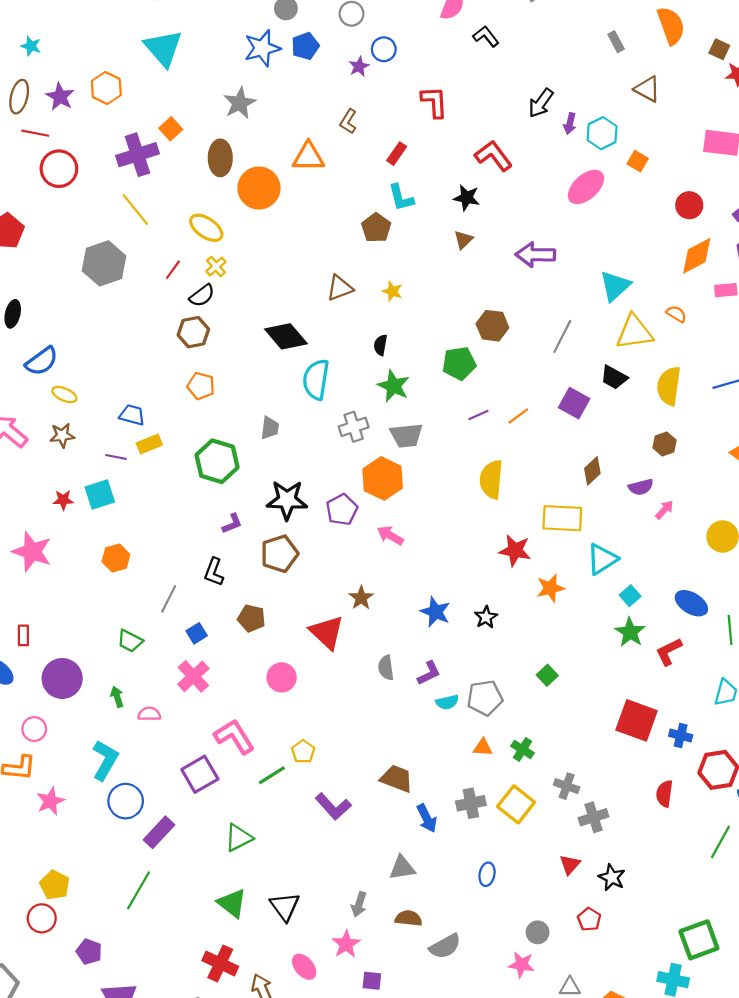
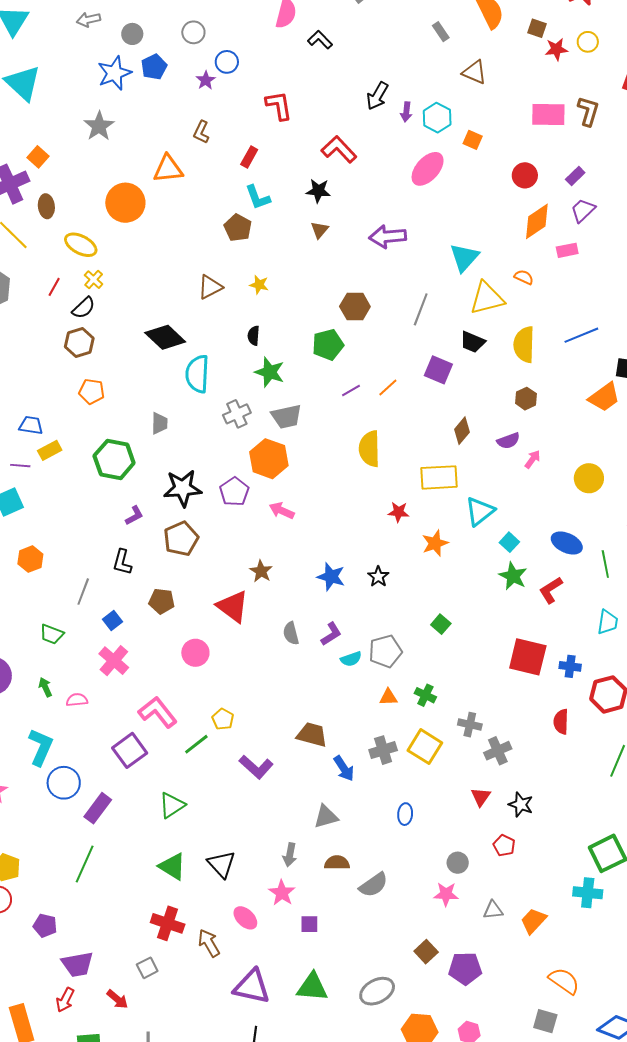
brown ellipse: (220, 158) -> (46, 206), moved, size x0.7
red star: (515, 550) -> (398, 512), size x0.7

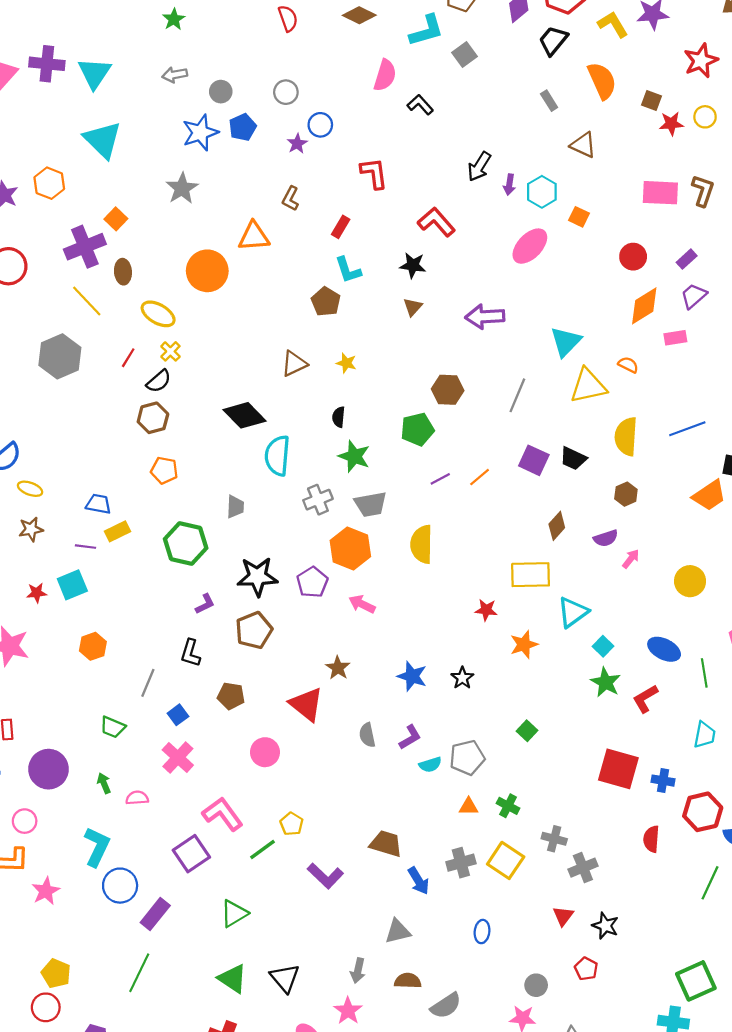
black trapezoid: (473, 342) -> (573, 458), moved
yellow semicircle: (369, 449) -> (422, 544), moved

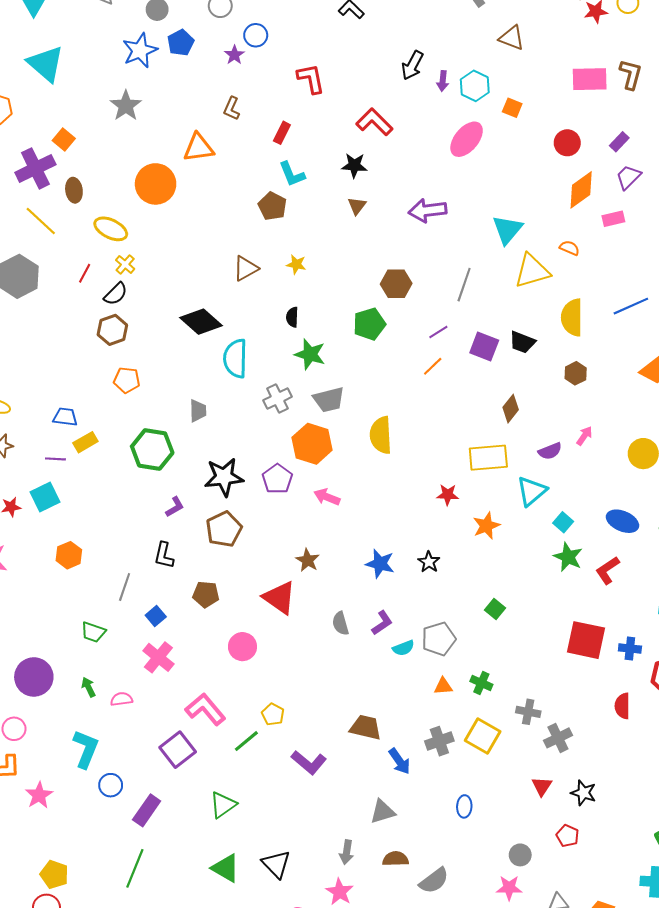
purple line: (440, 479) -> (438, 332), moved
purple semicircle: (606, 538) -> (550, 451), moved
blue circle: (120, 886) -> (111, 785), size x0.7

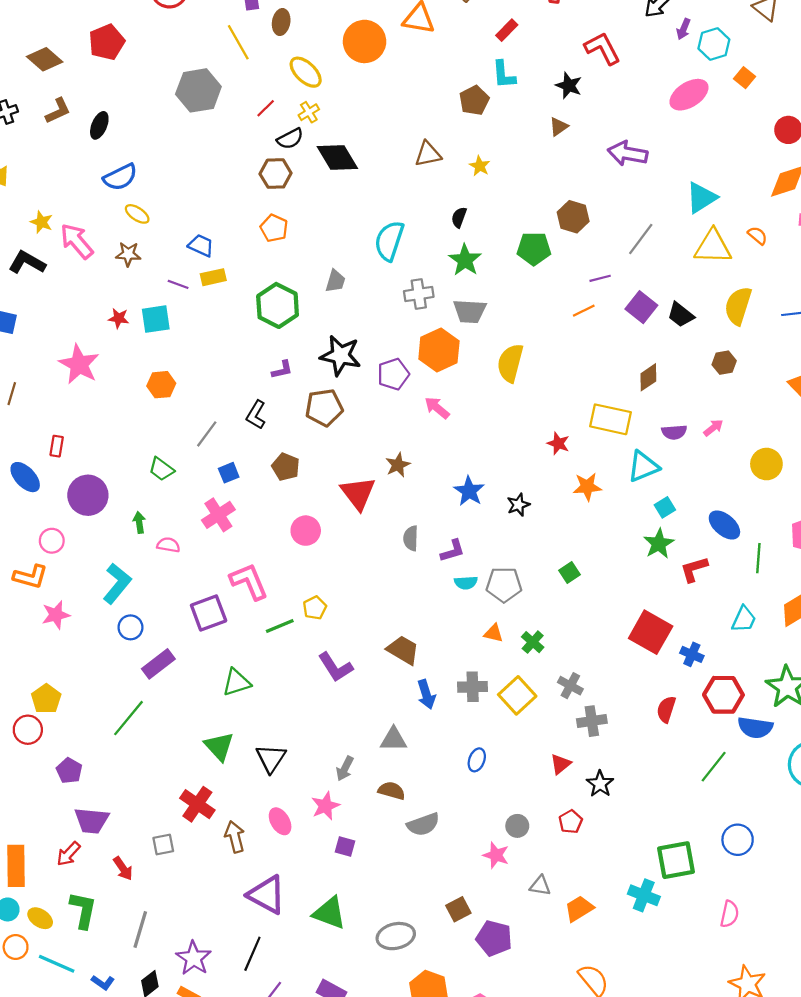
black diamond: (201, 322) -> (337, 158), moved

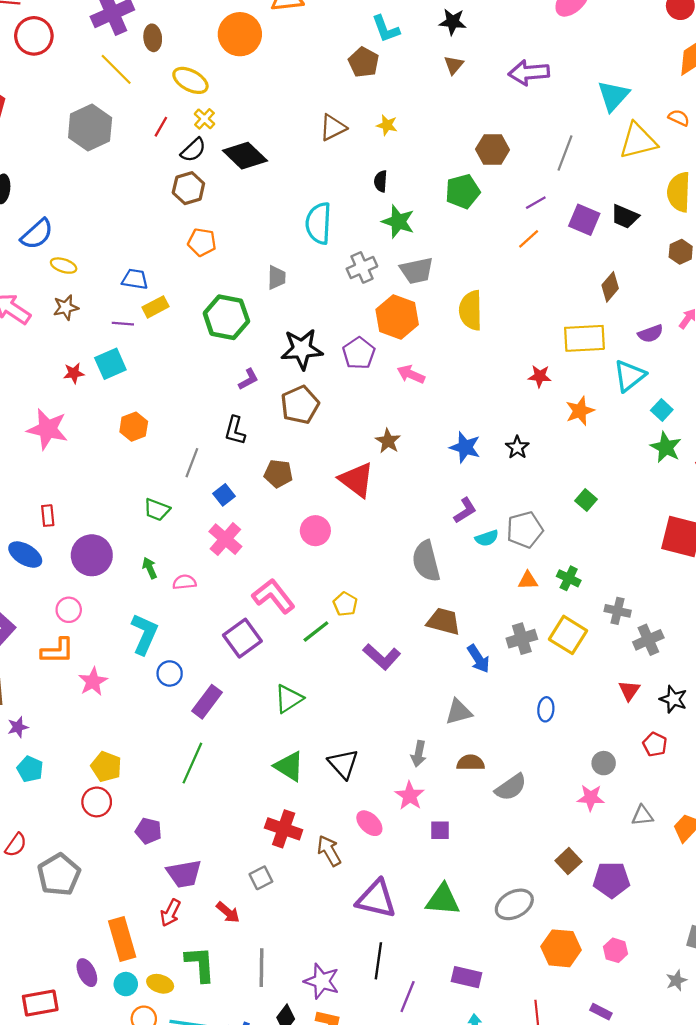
gray semicircle: (411, 538) -> (426, 561), moved, size x1.6

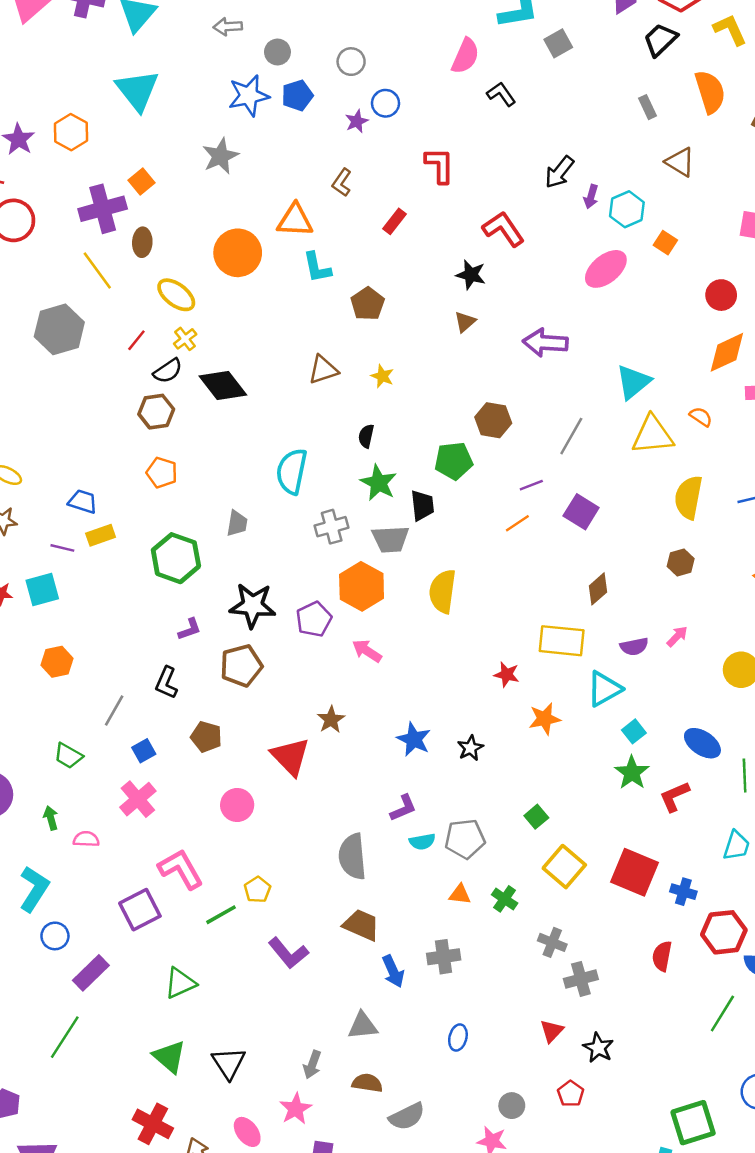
cyan L-shape: (386, 29) -> (317, 267), moved
black trapezoid: (625, 217) -> (422, 505), moved, turned -128
yellow square: (568, 635) -> (564, 867), moved

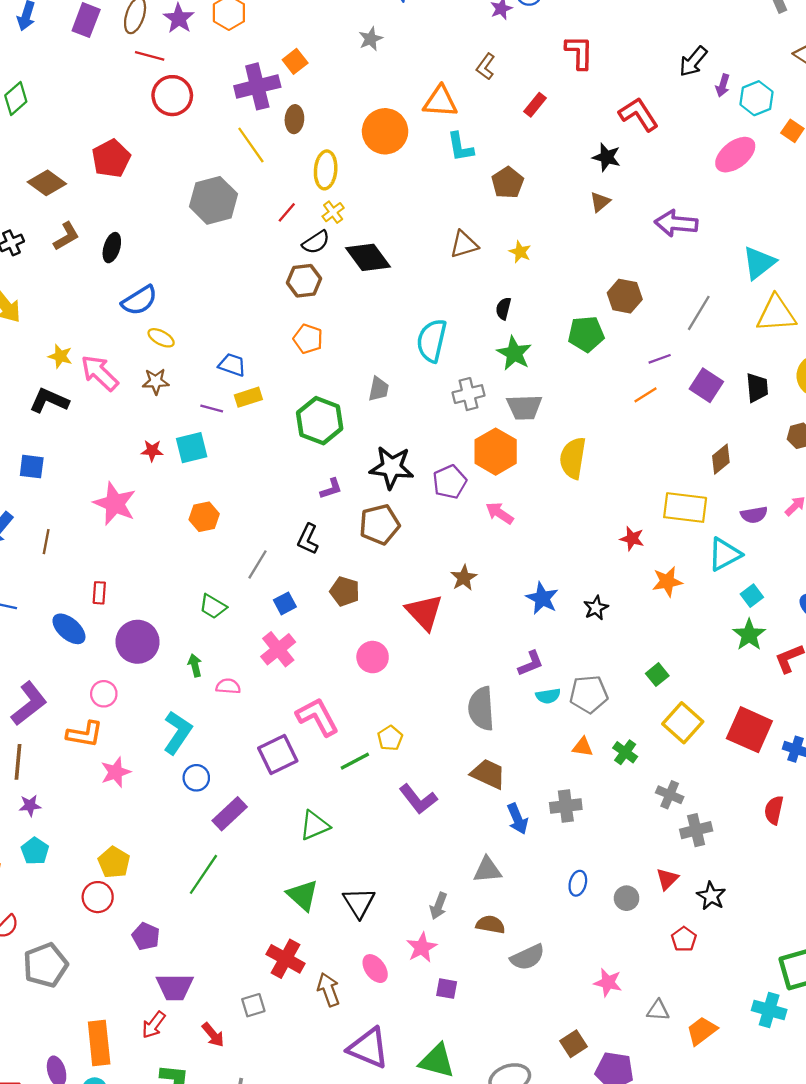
gray star: (220, 156) -> (371, 39), size x0.7
yellow ellipse: (176, 295) -> (326, 170), turned 57
black trapezoid: (422, 505) -> (757, 388), moved
gray circle: (512, 1106) -> (627, 898), moved

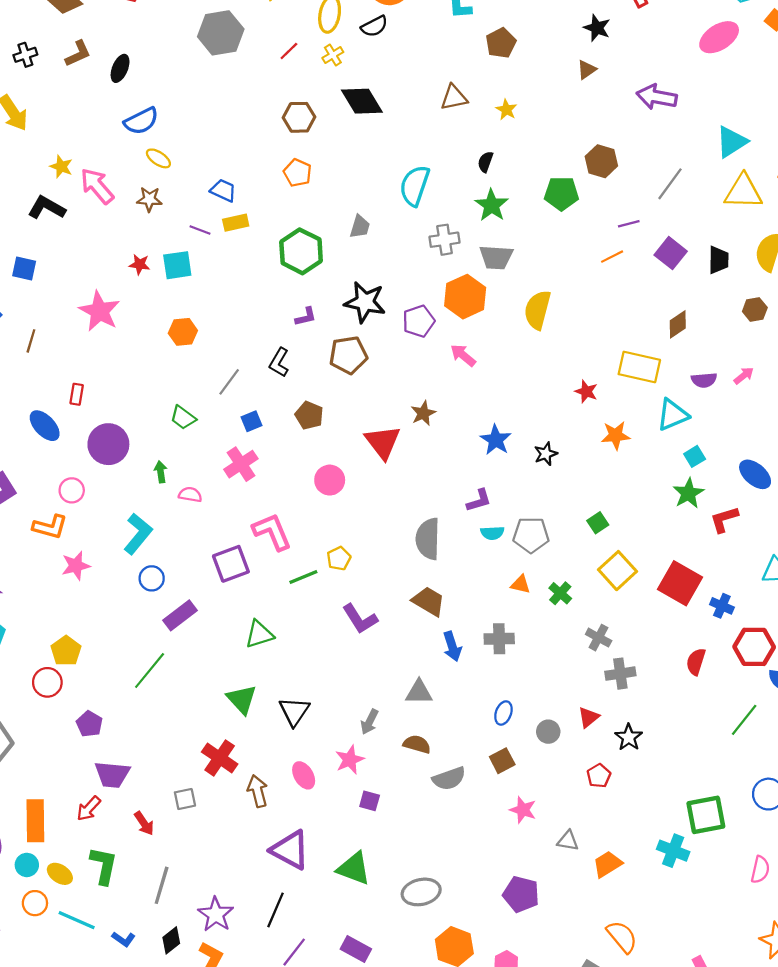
black semicircle: (316, 242) -> (374, 26), moved
brown square: (574, 1044) -> (502, 761), moved

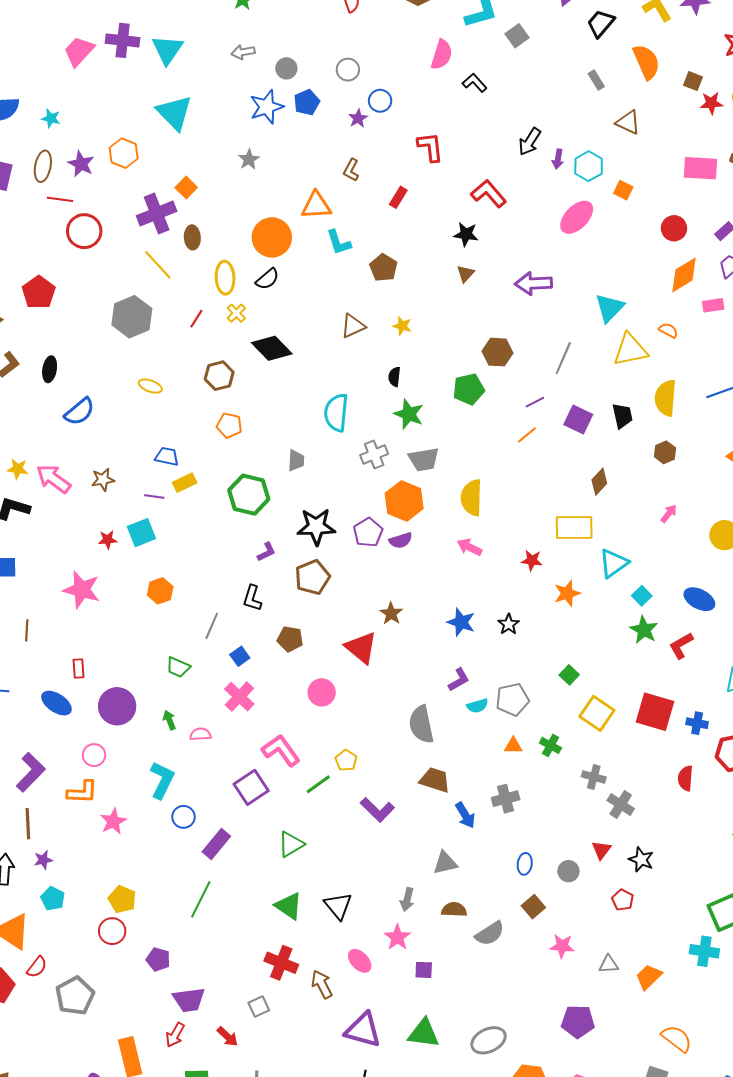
yellow ellipse: (158, 158) -> (150, 386), moved
pink arrow: (463, 355) -> (470, 547), moved
purple semicircle: (704, 380) -> (401, 540), moved
gray cross: (620, 674) -> (621, 804), turned -36

